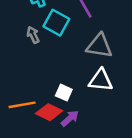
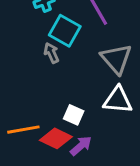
gray arrow: (33, 35) -> (51, 53), moved
gray triangle: (99, 46) -> (116, 59), turned 40

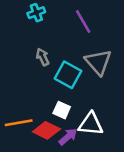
cyan square: (65, 31) -> (68, 75), moved
white triangle: (118, 100) -> (91, 124), moved

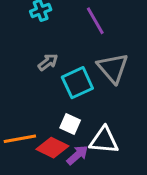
gray arrow: (43, 57) -> (48, 62), turned 78
cyan square: (68, 75) -> (77, 83), turned 36

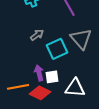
white square: (70, 124) -> (52, 77), turned -32
purple arrow: (77, 155) -> (39, 73), moved, turned -63

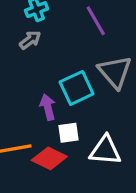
gray arrow: (37, 35) -> (30, 40), moved
purple arrow: (39, 73) -> (48, 107), moved

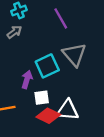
purple arrow: (48, 107) -> (27, 80), turned 30
red diamond: (49, 158) -> (48, 116), moved

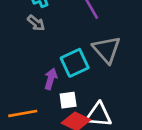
gray arrow: (14, 32) -> (36, 23), turned 77

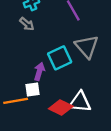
white square: (68, 100) -> (33, 89), moved

